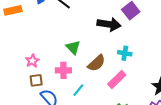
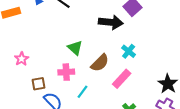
cyan cross: (125, 53) -> (129, 51), turned 32
pink star: (32, 61) -> (22, 59), moved

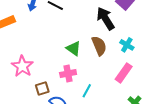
black arrow: (111, 22) -> (106, 19), turned -120
pink star: (22, 59) -> (22, 66), size x1.5
brown semicircle: (100, 63) -> (99, 46), moved, turned -60

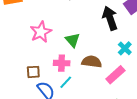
brown semicircle: (99, 46) -> (92, 62), moved, turned -72
pink star: (22, 66) -> (41, 32), moved
cyan line: (87, 91) -> (66, 82), moved

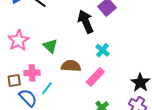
pink cross: (62, 63) -> (32, 73), moved

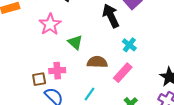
pink star: (18, 40) -> (50, 24), moved
cyan line: (47, 88) -> (89, 94), moved

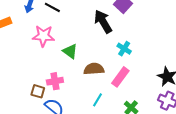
pink star: (50, 24) -> (43, 36), turned -30
brown square: (39, 79) -> (38, 91), turned 32
cyan line: (89, 94) -> (97, 100), moved

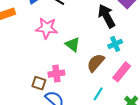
cyan cross: (124, 49) -> (115, 44), moved, turned 32
brown semicircle: (94, 69) -> (96, 63), turned -48

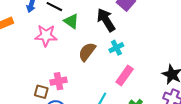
green triangle: (73, 44) -> (71, 21), moved
brown semicircle: (96, 63) -> (87, 52), moved

